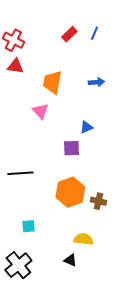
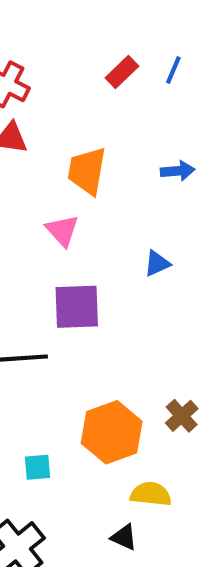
purple square: (71, 148) -> (77, 307), moved, size x1.4
orange hexagon: (70, 192) -> (112, 432), moved
brown cross: (98, 201) -> (182, 416), turned 35

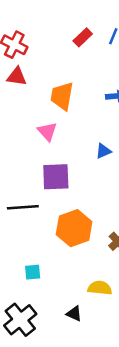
orange hexagon: (112, 432) -> (74, 228), moved
black triangle: (124, 537) -> (74, 314), moved

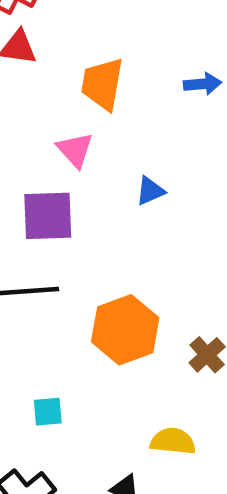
blue triangle: (103, 151) -> (150, 191), moved
purple square: (56, 177) -> (48, 216), moved

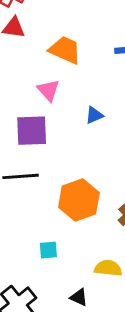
orange trapezoid: (102, 84) -> (65, 50), turned 104
cyan square: (48, 412) -> (48, 250), moved

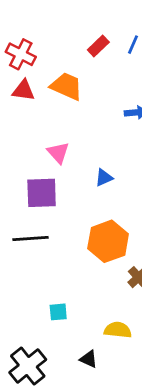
orange trapezoid: (65, 50) -> (66, 86), moved
orange hexagon: (79, 200) -> (108, 241), moved

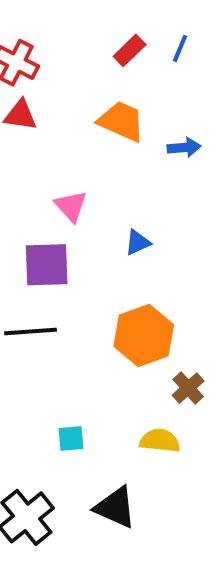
orange trapezoid: (66, 86) -> (121, 121), moved
yellow semicircle: (118, 330) -> (160, 441), moved
black triangle: (89, 359) -> (115, 507), size x1.6

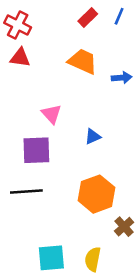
cyan square: (71, 439) -> (51, 258), size x1.6
yellow semicircle: (160, 441) -> (93, 259), moved, turned -85

